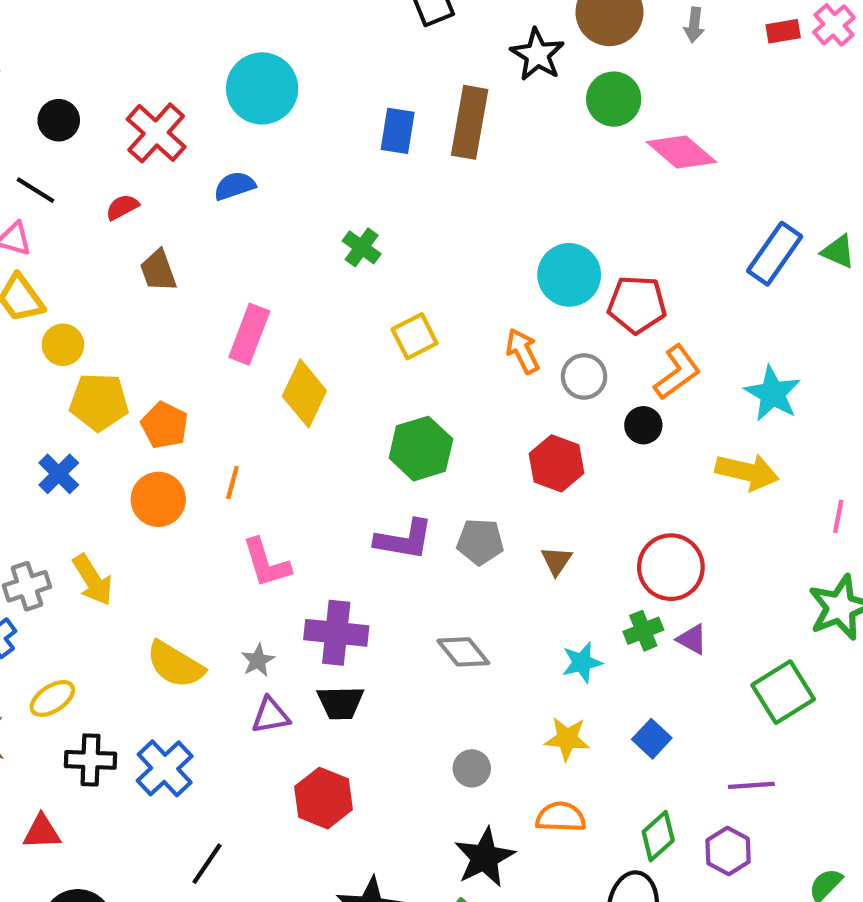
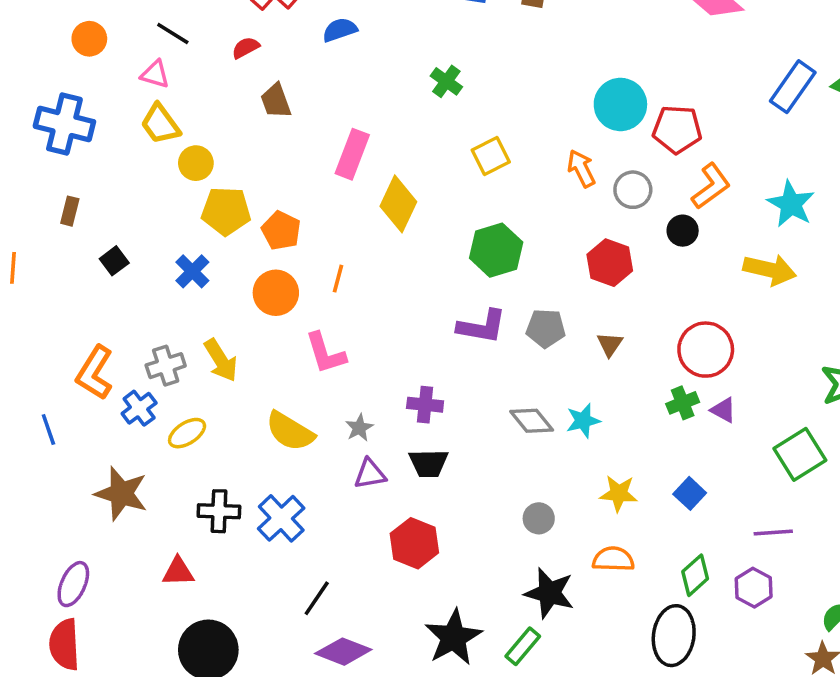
pink L-shape: (266, 563) -> (326, 353), moved
purple cross: (336, 633) -> (425, 405), size x0.7
cyan star: (582, 662) -> (583, 421), moved
yellow ellipse: (52, 698) -> (187, 433), moved
black star: (484, 857) -> (549, 593), turned -30

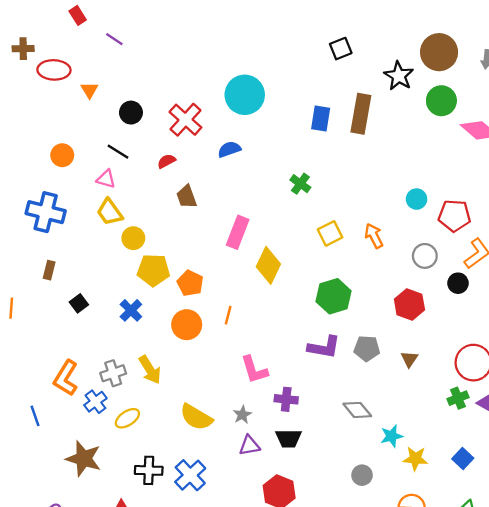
cyan circle: (620, 104) -> (417, 199), size x0.6
orange arrow: (581, 168) -> (374, 236), moved
pink L-shape: (326, 353) -> (254, 370), moved
cyan star: (583, 421) -> (392, 436), moved

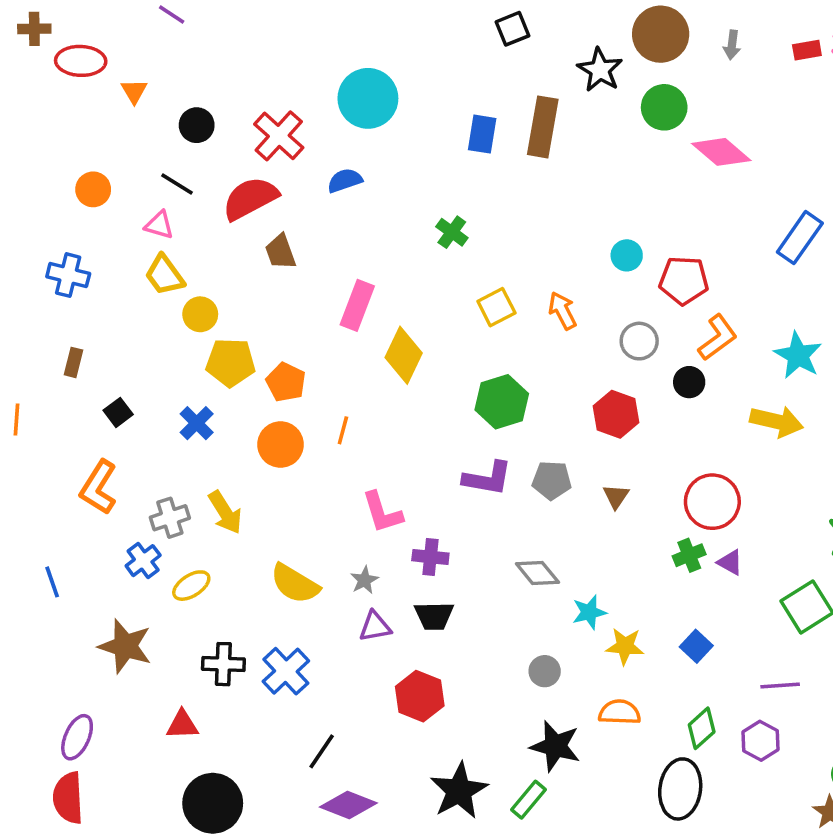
red semicircle: (167, 161) -> (250, 198), size x2.0
blue cross: (46, 212) -> (68, 275), size x0.7
orange L-shape: (66, 378) -> (99, 487), moved

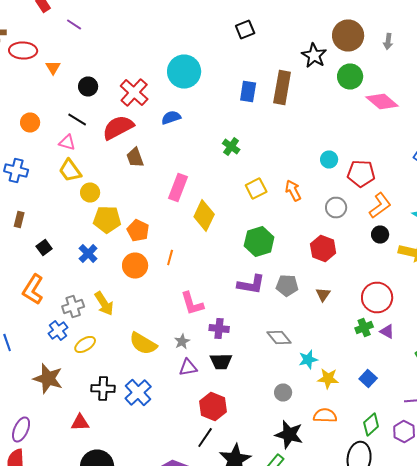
black square: (512, 29) -> (245, 30), moved
black circle: (689, 382) -> (380, 234), moved
black line: (322, 751) -> (205, 438), moved

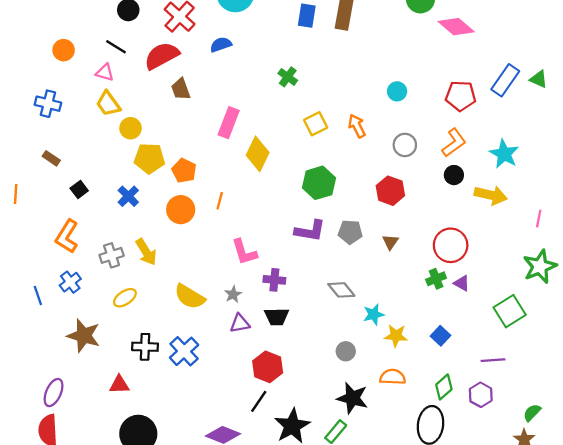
red pentagon: (361, 174) -> (461, 96), moved
brown rectangle: (19, 220) -> (51, 158), turned -70
blue cross: (58, 330) -> (70, 282), moved

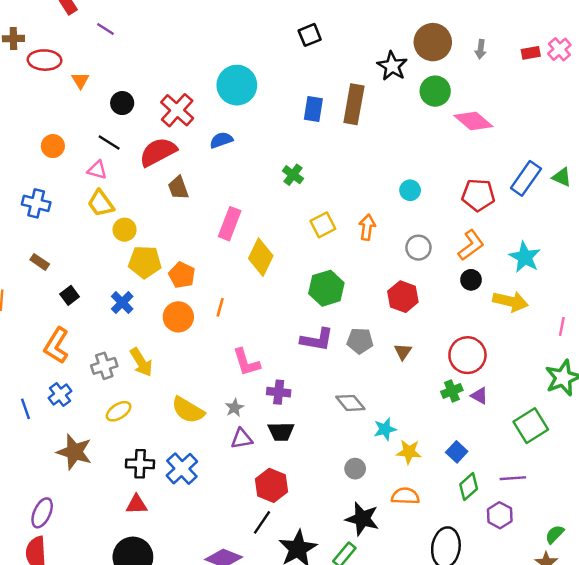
orange arrow: (357, 126) -> (367, 227), turned 35
red triangle: (119, 385) -> (136, 504), moved
green diamond: (444, 387) -> (469, 487), moved

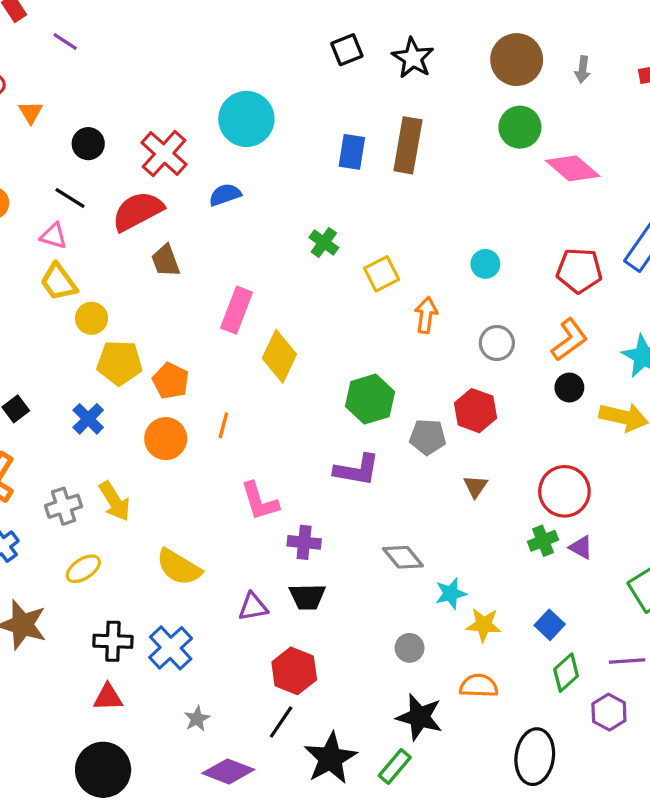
black star: (392, 66) -> (413, 58), moved
yellow square: (323, 225) -> (382, 274), moved
gray pentagon: (360, 341) -> (428, 437), moved
gray star: (234, 408) -> (197, 719), moved

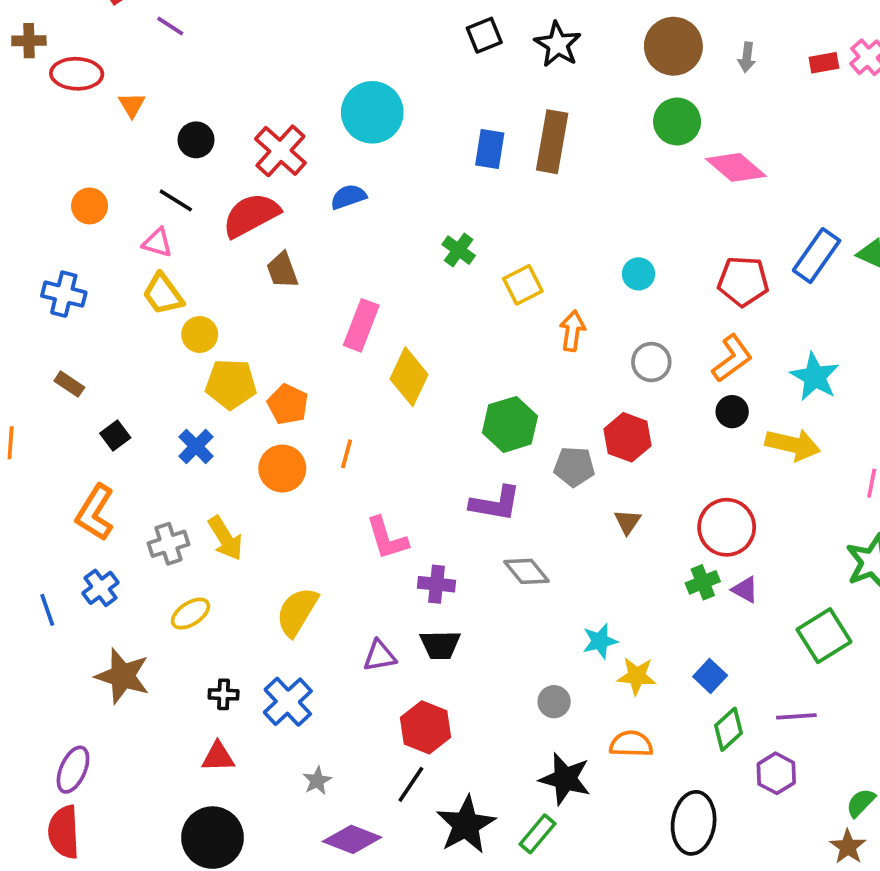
gray diamond: (403, 557) -> (526, 571), moved
yellow semicircle: (179, 567) -> (297, 612), turned 90
black cross: (113, 641) -> (224, 694), size x0.7

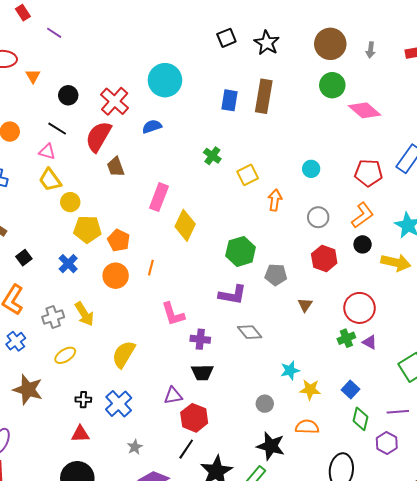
red semicircle: (251, 215) -> (98, 137), turned -32
red hexagon: (627, 437) -> (324, 259), moved
purple triangle: (380, 656) -> (173, 396), moved
green diamond: (728, 729) -> (361, 419), turned -35

